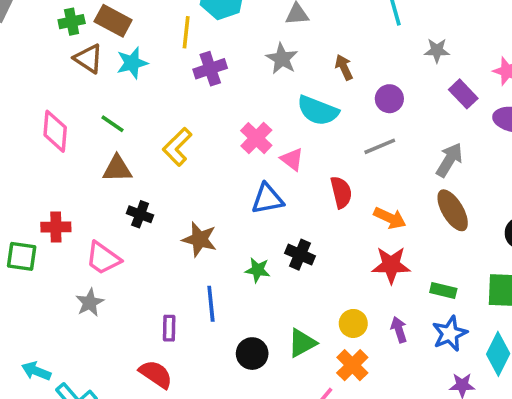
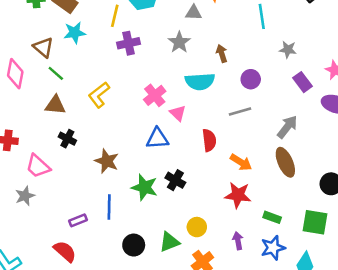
brown triangle: (88, 58) -> (43, 47), moved
cyan semicircle: (318, 111) -> (200, 81), turned -32
green star: (258, 270) -> (145, 187), size x1.5
yellow circle: (353, 323) -> (197, 227), moved
purple rectangle: (169, 328) -> (78, 220), turned 60

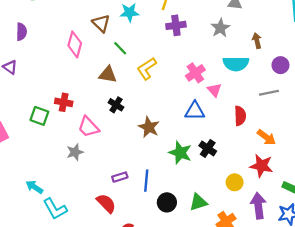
green line: (56, 73) -> (120, 48), moved
blue line: (109, 207) -> (146, 181), moved
yellow circle: (197, 227) -> (235, 182), moved
purple arrow: (238, 241) -> (258, 206), size x1.6

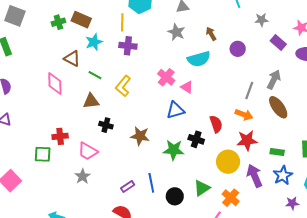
purple cross: (176, 25) -> (128, 46), moved, turned 30
gray line: (269, 93) -> (249, 91), moved, turned -42
red semicircle: (240, 116) -> (216, 124), moved
yellow circle: (235, 182) -> (228, 162), size x1.5

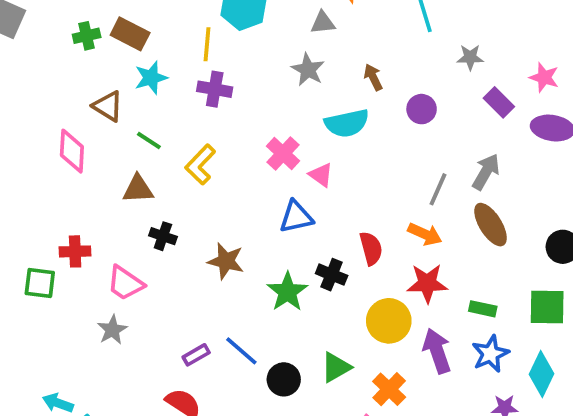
green star: (174, 150) -> (287, 292), turned 30
blue line: (151, 183) -> (241, 351), turned -42

